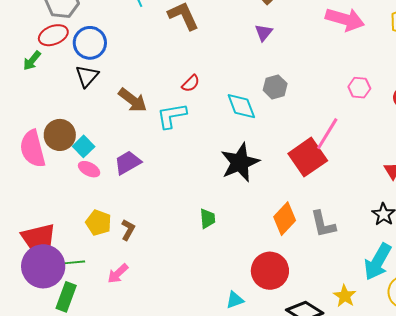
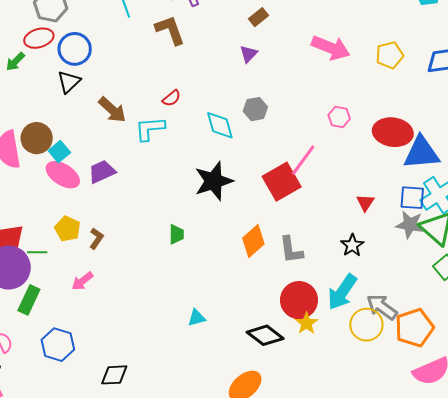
pink ellipse: (89, 169) -> (63, 175), size x1.6
green line: (75, 262) -> (37, 252), moved
red circle: (270, 271) -> (299, 300), moved

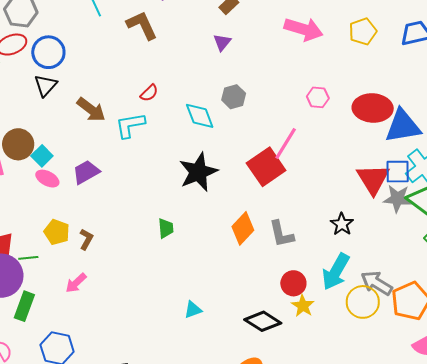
pink ellipse: (63, 175) -> (47, 179), size x0.7
red triangle: (365, 203) -> (373, 179), moved, size x1.8
red circle: (299, 300) -> (293, 283), size x0.7

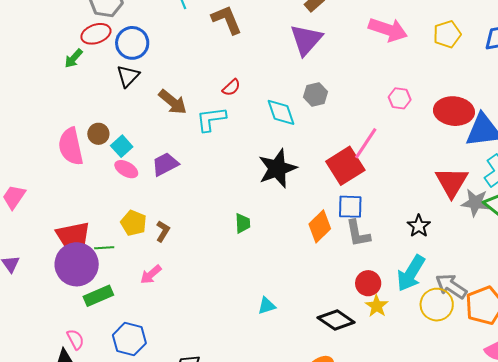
purple triangle: (222, 42) -> (306, 40), size x1.8
brown circle: (18, 144) -> (98, 134), size x0.7
blue square: (398, 172) -> (350, 207), moved
green rectangle: (24, 306) -> (98, 296), turned 44

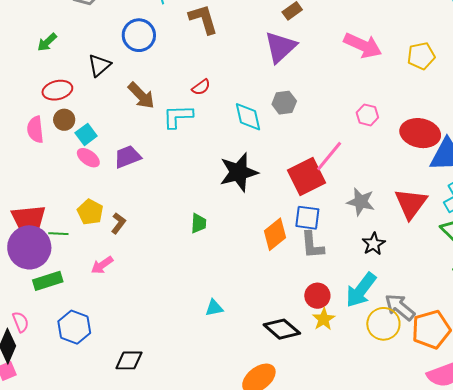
red ellipse: (96, 34) -> (57, 90), moved
blue circle: (132, 43) -> (139, 35), moved
pink semicircle: (71, 146) -> (35, 130), size x0.7
gray star: (475, 203) -> (361, 202), moved

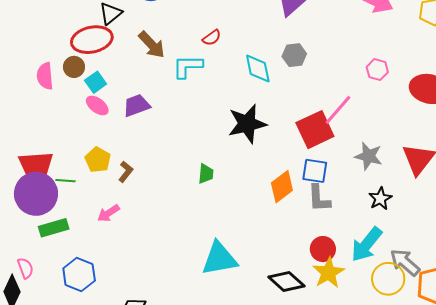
red ellipse: (57, 90) -> (92, 40), moved, size x1.4
cyan triangle: (214, 308) -> (219, 259), size x2.0
yellow star: (324, 319) -> (329, 273), size x1.4

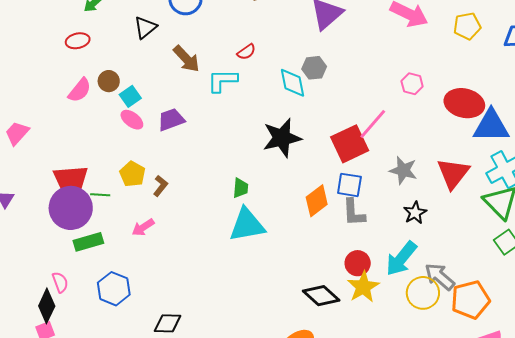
red ellipse: (92, 40) -> (78, 41), moved, size x0.6
gray hexagon: (294, 55) -> (314, 68), moved
pink semicircle: (45, 76) -> (80, 90), turned -136
cyan triangle: (219, 259) -> (247, 225), moved

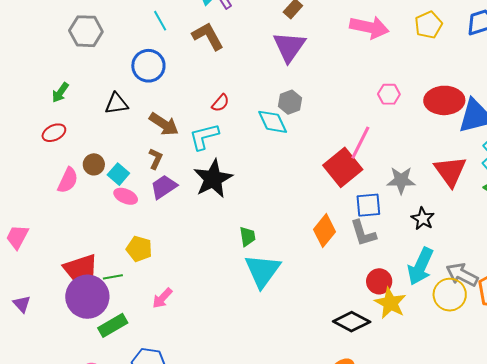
black triangle: (145, 28) -> (116, 104), turned 45
black star: (282, 138) -> (213, 179), moved
blue square: (349, 185) -> (368, 205), moved
brown L-shape: (160, 186) -> (156, 159), moved
cyan triangle: (247, 225) -> (262, 271), turned -30

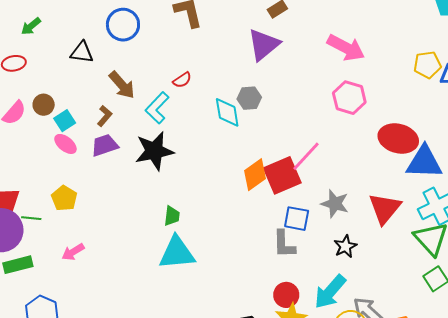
yellow pentagon: (428, 25) -> (427, 65), moved
pink hexagon: (389, 94) -> (349, 98), moved, size x1.5
cyan L-shape: (204, 137) -> (157, 108), turned -48
orange diamond: (324, 231) -> (255, 175), moved
cyan triangle: (262, 271) -> (177, 253), turned 33

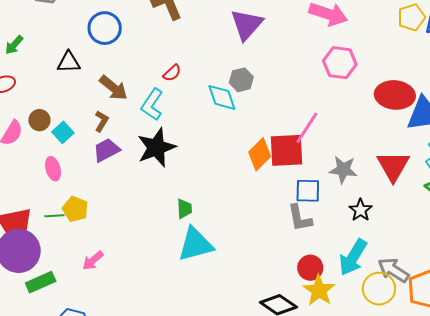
pink ellipse: (65, 144) -> (53, 169), moved, turned 45
red square: (282, 175) -> (287, 150), turned 30
green line: (31, 218) -> (54, 216), moved

